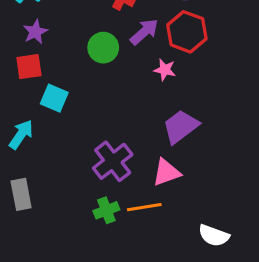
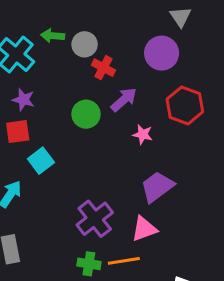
purple star: (35, 32) -> (24, 100), turned -30
red hexagon: (187, 32) -> (185, 105), moved
cyan square: (54, 98) -> (41, 161), turned 30
green cross: (106, 210) -> (89, 264), turned 30

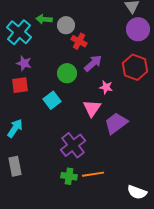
purple circle: (162, 53) -> (138, 29), moved
cyan square: (41, 161) -> (52, 100), moved
pink triangle: (144, 229) -> (92, 108), moved, turned -36

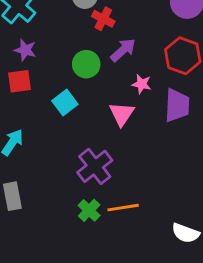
purple trapezoid: (116, 123) -> (177, 105), moved, turned 130
green cross: (69, 176) -> (89, 210), turned 35

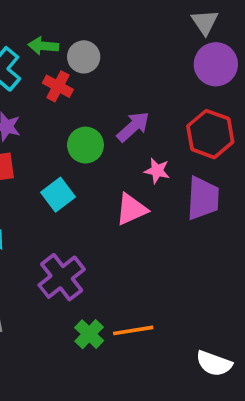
red cross: (103, 19) -> (58, 86), moved
pink triangle: (122, 114) -> (131, 209), turned 32
purple cross: (95, 166) -> (62, 277), moved

